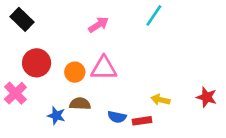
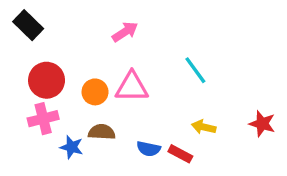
cyan line: (154, 15) -> (195, 70), moved, turned -70
pink cross: (15, 93) -> (43, 119), moved, turned 30
red rectangle: (142, 121) -> (180, 154), turned 36

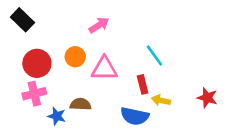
orange circle: (95, 92) -> (75, 57), moved
blue semicircle: (149, 149) -> (135, 116), moved, size x1.5
red rectangle: (180, 154) -> (143, 84), moved, turned 48

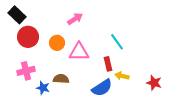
red circle: (37, 63) -> (28, 37), moved
red star: (207, 98) -> (154, 83), moved
blue semicircle: (135, 116) -> (102, 88), turned -45

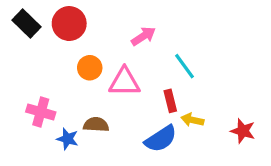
pink arrow: (75, 19) -> (143, 36), moved
red circle: (28, 37) -> (69, 24), moved
pink cross: (26, 71) -> (41, 112), turned 30

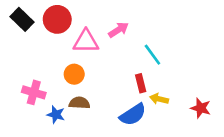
orange circle: (90, 68) -> (74, 74), moved
pink triangle: (124, 82) -> (86, 42), moved

